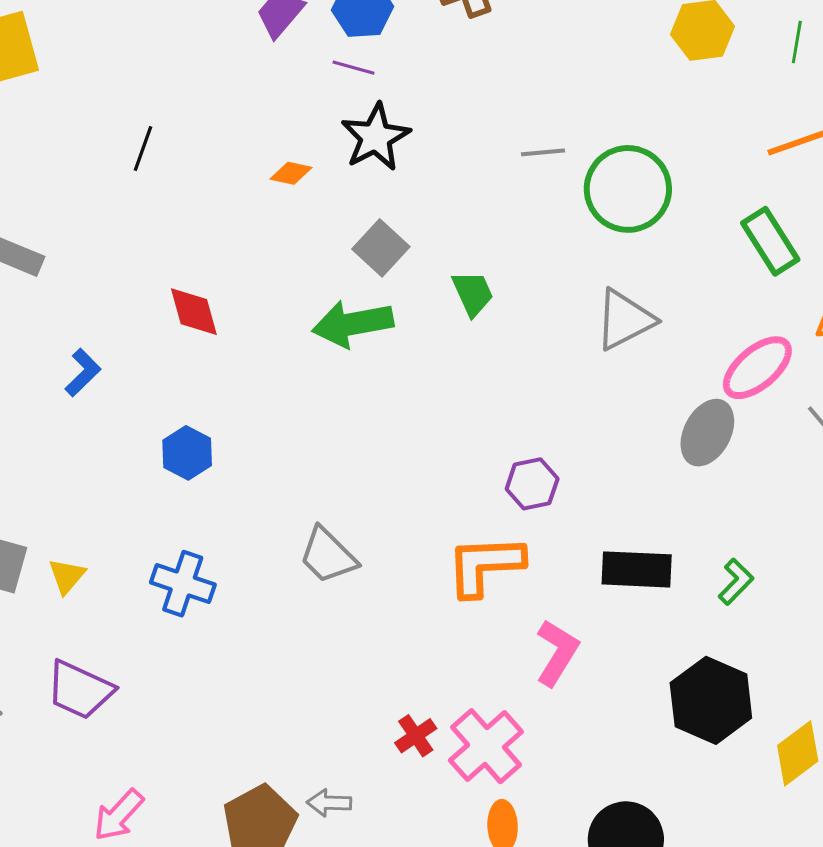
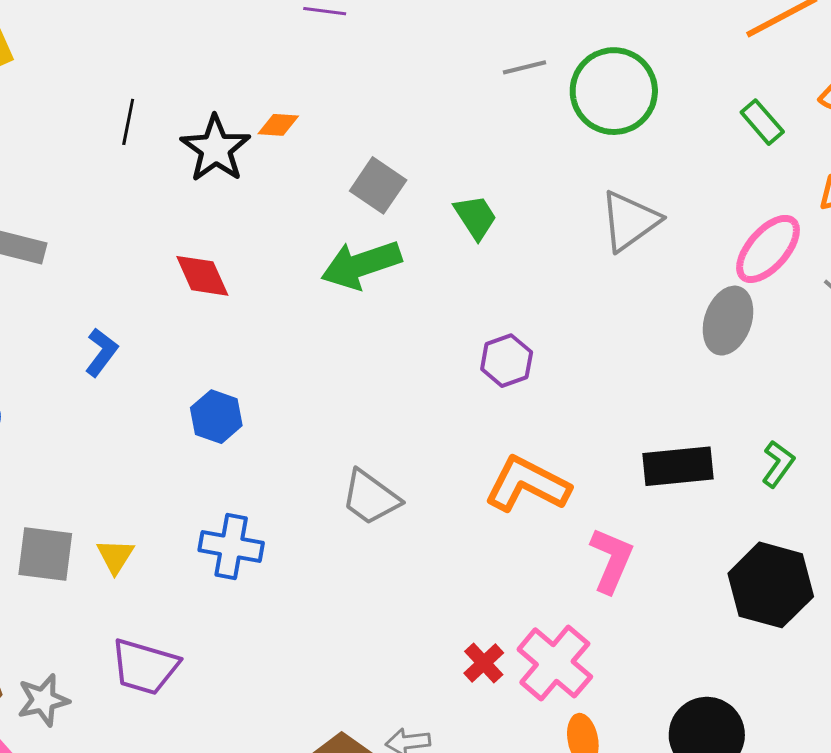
black star: (376, 137) -> (216, 149), moved
green rectangle: (770, 241) -> (762, 122), size x0.7
purple hexagon: (532, 484) -> (507, 361), moved
orange L-shape: (485, 565) -> (527, 484), turned 38

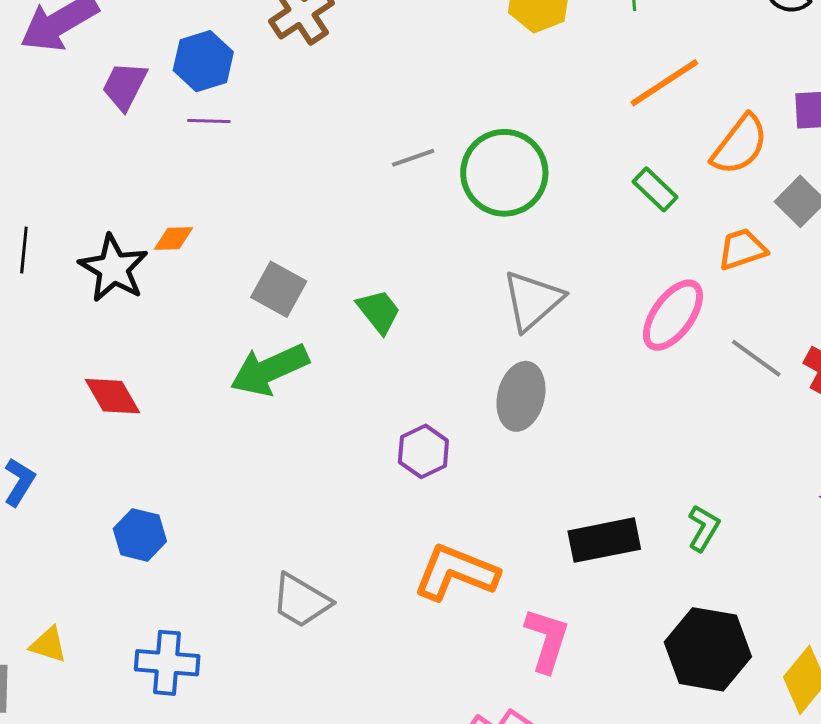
gray ellipse: (728, 321) -> (521, 396), moved
yellow triangle: (115, 556) -> (48, 645), moved, turned -39

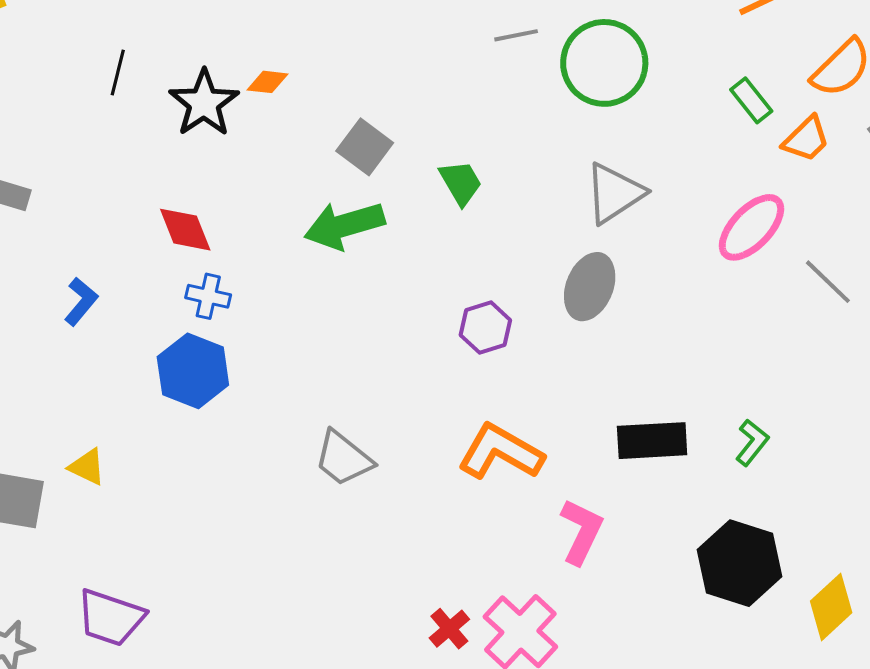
orange trapezoid: (742, 249) -> (806, 139), moved, turned 146
blue hexagon: (140, 535) -> (193, 371), size x1.4
blue cross: (167, 663) -> (208, 296), moved, size x0.7

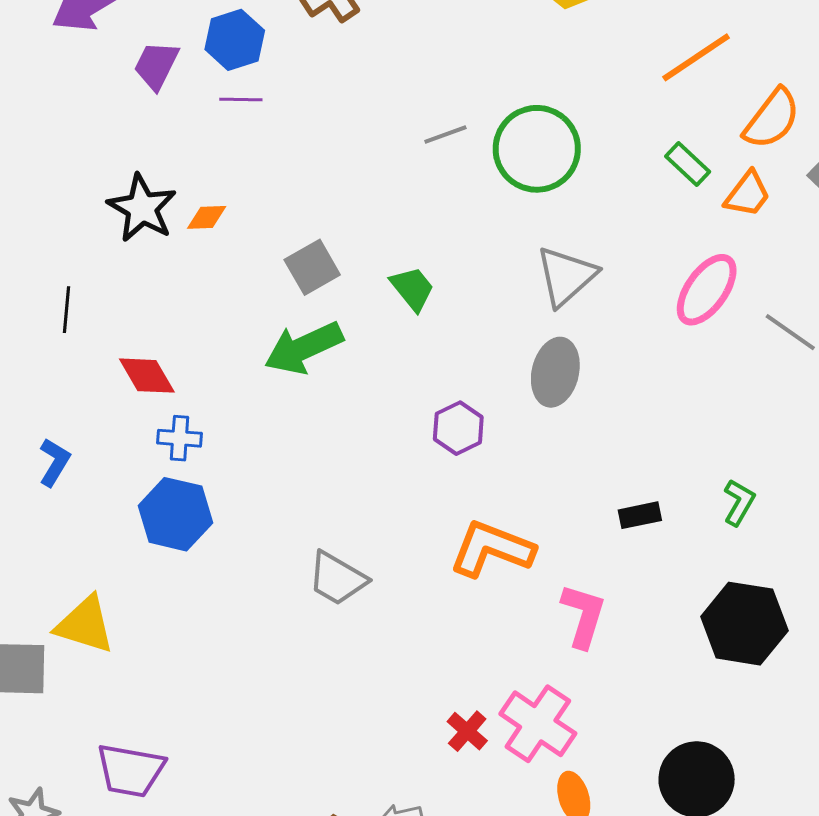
black line: (118, 73) -> (66, 310), moved
black star: (204, 103) -> (142, 208), moved
gray square: (365, 147) -> (312, 267), turned 32
black rectangle: (652, 441) -> (640, 515), size x0.6
yellow triangle: (87, 467) -> (85, 625), size x1.6

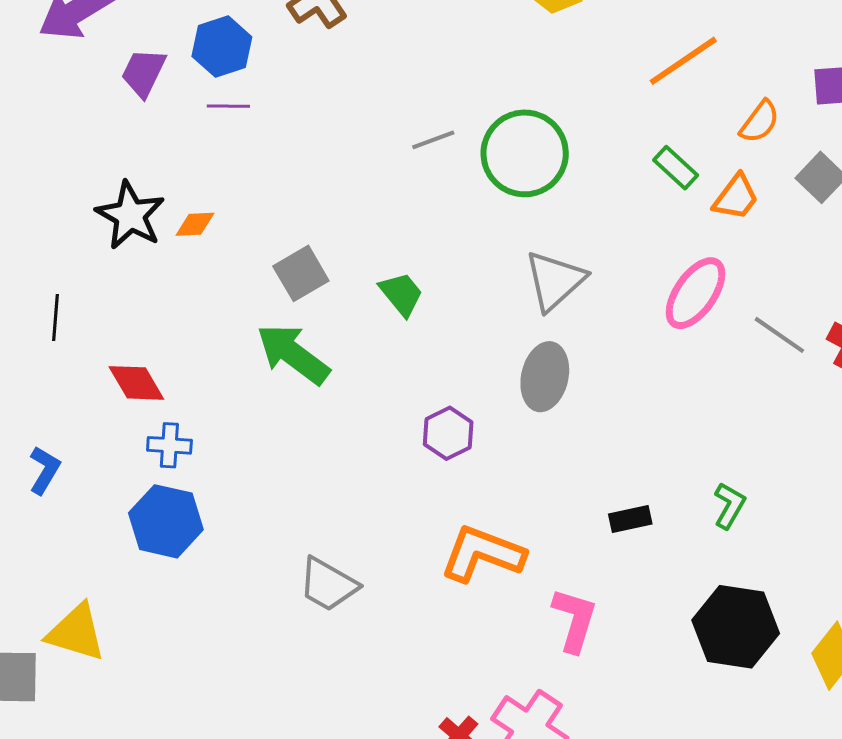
orange semicircle: (772, 119) -> (760, 122), size x0.7
green arrow: (304, 348) -> (293, 354), turned 62

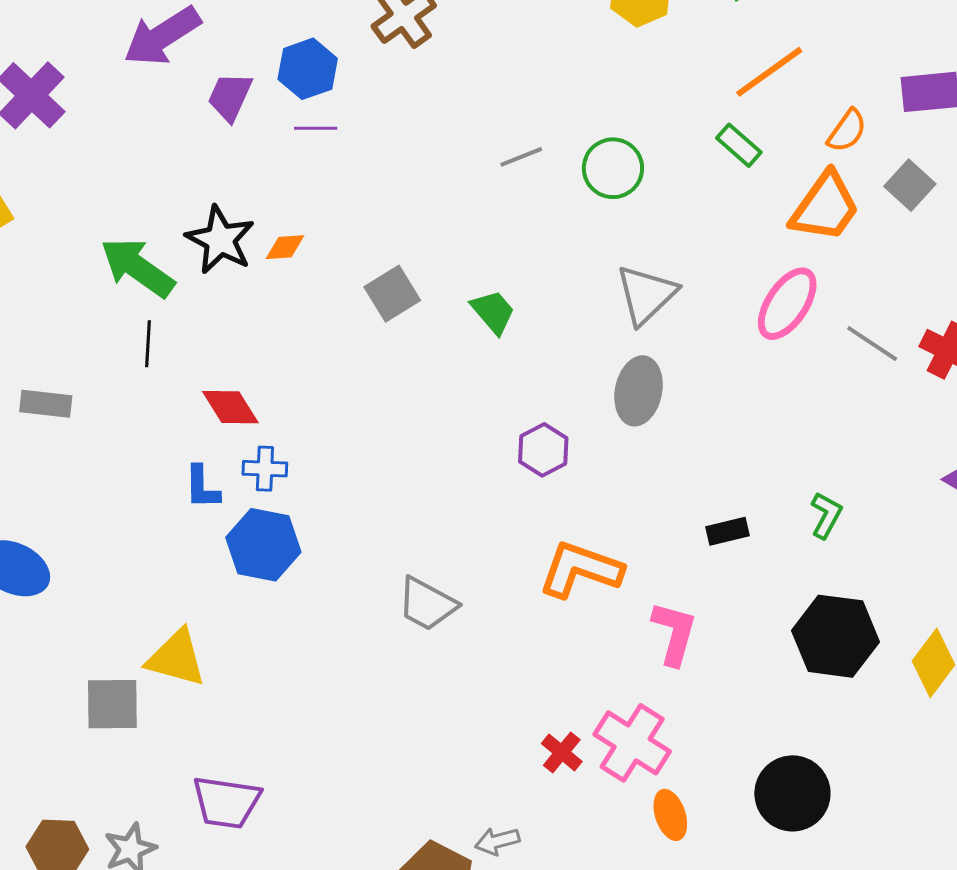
green circle: (525, 153) -> (613, 168), size x0.7
green rectangle: (676, 168) -> (739, 145), moved
orange trapezoid: (736, 197) -> (825, 207), size x1.5
green arrow: (293, 354) -> (137, 267), moved
blue L-shape: (45, 470) -> (202, 487), moved, turned 150

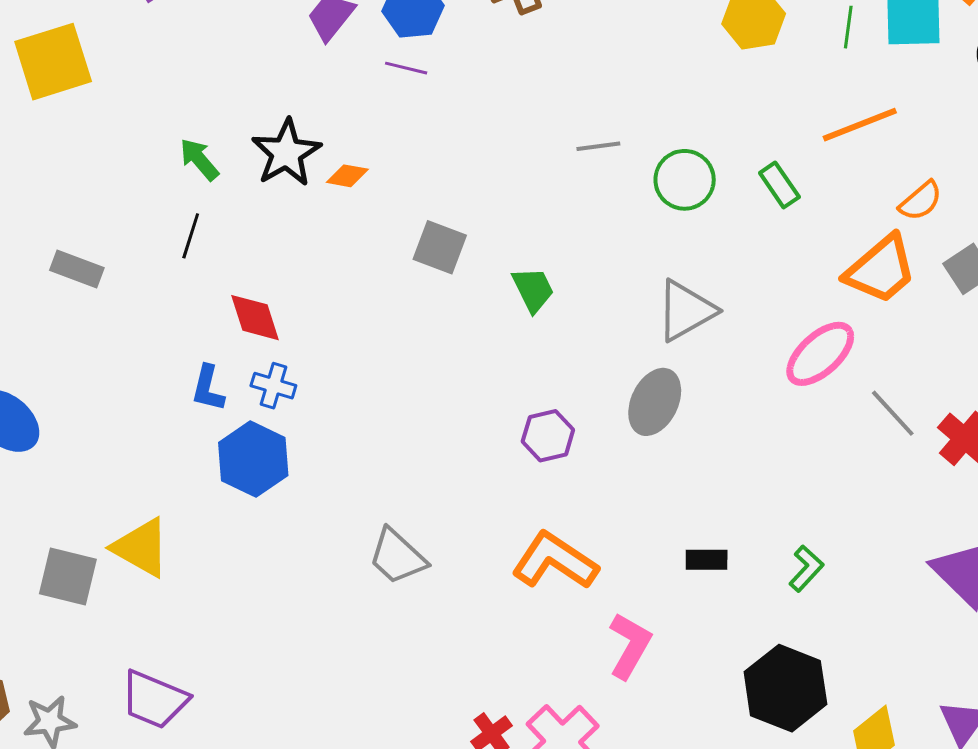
green rectangle: (739, 145) -> (779, 185), moved
green arrow: (137, 267) -> (199, 159), size x0.6
gray square: (392, 294) -> (440, 247), turned 38

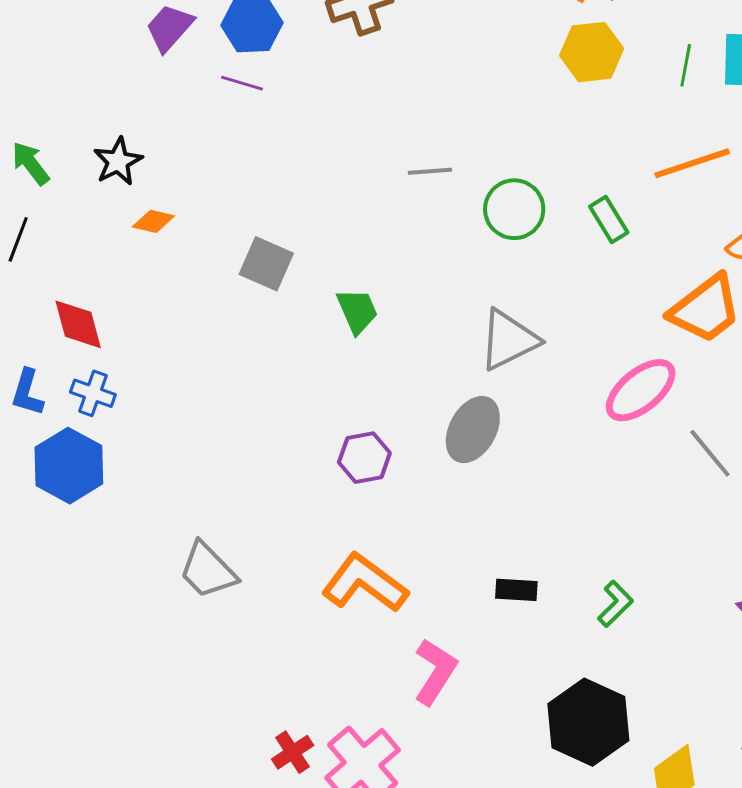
black star: (286, 153) -> (118, 161), size x0.7
orange diamond: (347, 176) -> (153, 221), moved

